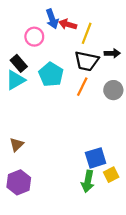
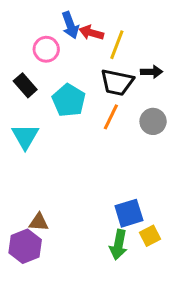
cyan triangle: (15, 80) -> (25, 136), moved, turned -30
brown triangle: (17, 145) -> (39, 222), moved, turned 48

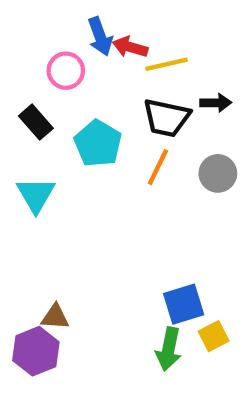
yellow line: (117, 45) -> (166, 64), turned 56

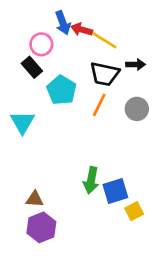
yellow line: (166, 64) -> (105, 40), turned 45
black rectangle: (36, 122) -> (32, 67), moved
green arrow: (169, 349) -> (91, 180), moved
purple hexagon: (36, 351) -> (41, 227), moved

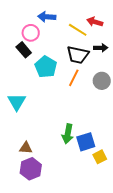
blue arrow: (63, 23) -> (47, 17), turned 114
red arrow: (82, 30) -> (95, 22), moved
cyan triangle: (22, 122) -> (17, 102), moved

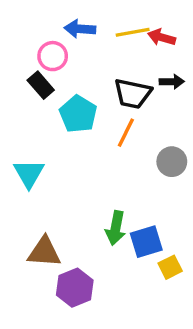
yellow line: (78, 30) -> (133, 32), moved, turned -42
gray circle: (102, 81) -> (172, 162), moved
brown triangle: (26, 148) -> (44, 252), size x1.5
purple hexagon: (31, 169) -> (75, 288), moved

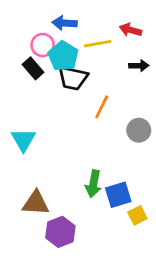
yellow line: (133, 32) -> (98, 44), moved
black trapezoid: (133, 94) -> (73, 78), moved
cyan pentagon: (78, 114) -> (63, 56), moved

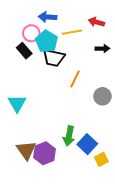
blue square: (118, 195) -> (87, 144), turned -30
brown triangle: (36, 203) -> (26, 150), turned 50
purple hexagon: (60, 232) -> (45, 153), moved

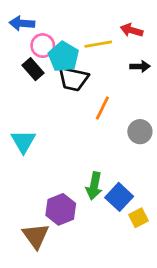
blue arrow: (48, 17) -> (22, 23), moved
brown triangle: (26, 150) -> (36, 236), moved

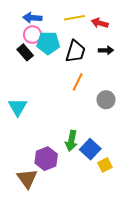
blue arrow: (22, 23) -> (32, 18), moved
yellow line: (98, 44) -> (74, 18), moved
cyan pentagon: (64, 57) -> (48, 43), turned -30
black trapezoid: (73, 79) -> (76, 51), moved, turned -85

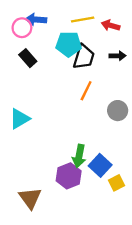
pink circle: (32, 35) -> (22, 28), moved
cyan pentagon: (48, 43) -> (69, 44), moved
cyan triangle: (18, 107) -> (20, 119), turned 30
purple hexagon: (46, 159) -> (69, 176), moved

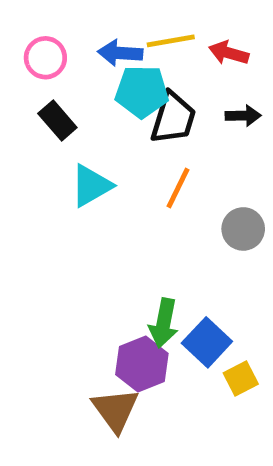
blue arrow: (36, 20) -> (120, 53), moved
cyan triangle: (20, 119) -> (91, 186), moved
brown triangle: (30, 198) -> (115, 410), moved

